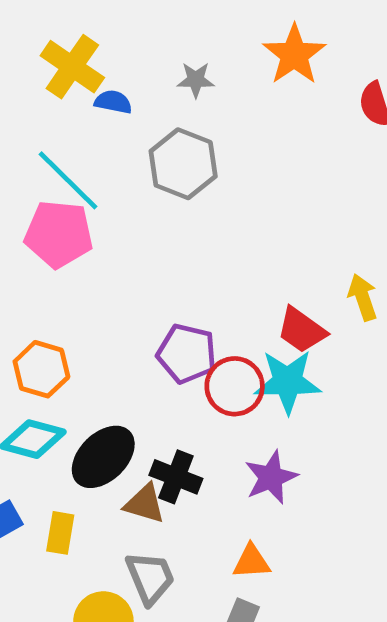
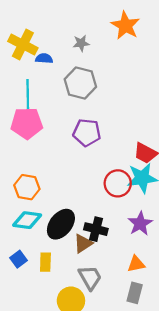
cyan line: (68, 180) -> (28, 98), turned 52
purple pentagon: (187, 354) -> (87, 133), moved
brown triangle: (145, 504) -> (83, 243), turned -42

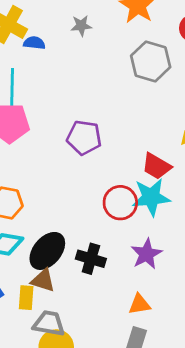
gray hexagon: (80, 83) -> (151, 61), moved
brown triangle: (83, 243) -> (43, 280), moved, turned 48
gray trapezoid: (90, 278) -> (49, 323), moved, turned -52

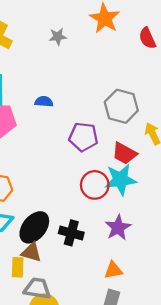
blue semicircle: (34, 43) -> (44, 102), moved
gray hexagon: (151, 61) -> (121, 106), moved
purple pentagon: (84, 138) -> (83, 137), moved

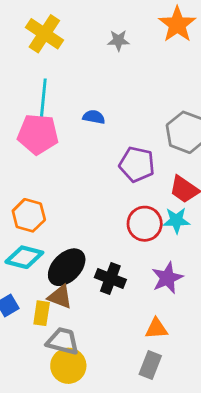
cyan star: (121, 180) -> (176, 220), size x0.7

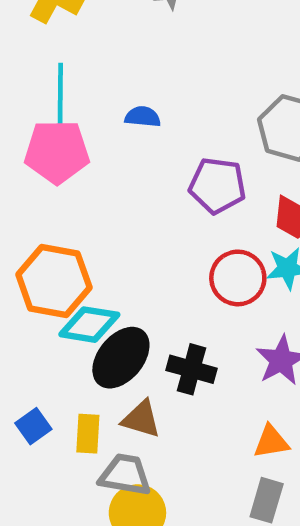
orange hexagon: (29, 215) -> (54, 281), size x1.4
cyan diamond: (24, 257) -> (89, 325), moved
brown triangle: (60, 297) -> (141, 419), moved

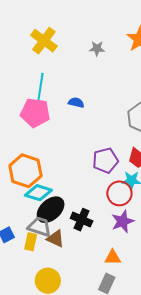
purple pentagon: (217, 186) -> (105, 160), moved, turned -30
red circle: (238, 278) -> (119, 193), moved
gray trapezoid: (125, 475) -> (40, 227), moved

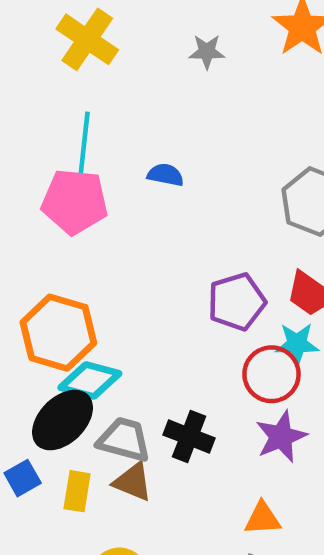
black ellipse: (51, 210) -> (63, 420), moved
gray trapezoid: (40, 227) -> (124, 440), moved

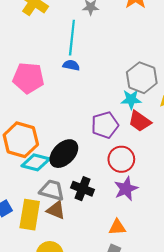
cyan line: (83, 150) -> (72, 38), moved
cyan star: (297, 344) -> (131, 99), moved
black ellipse: (63, 420) -> (64, 154), moved
yellow rectangle: (77, 491) -> (30, 215), size x1.6

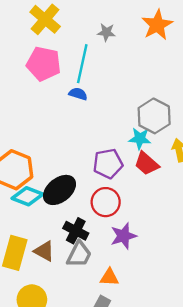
pink pentagon: (28, 78) -> (44, 64), moved
red circle: (121, 159) -> (106, 202), moved
gray trapezoid: (52, 190) -> (79, 254), moved, turned 95

